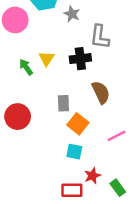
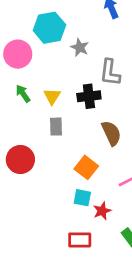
green arrow: (26, 67) -> (23, 94), moved
gray rectangle: (63, 103) -> (56, 127), moved
red star: (92, 176) -> (102, 211), moved

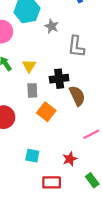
black cross: (89, 96) -> (59, 79), moved
orange square: (86, 167) -> (46, 112), moved
cyan square: (82, 198) -> (32, 156), moved

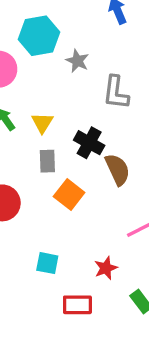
black cross: (59, 79) -> (89, 143), turned 36

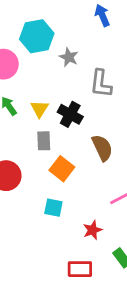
black cross: (89, 143) -> (70, 114), moved
cyan square: (47, 263) -> (53, 208), moved
red rectangle: (77, 305) -> (80, 269), moved

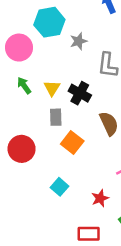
gray star: (69, 57) -> (79, 41), turned 30
cyan square: (53, 208) -> (60, 187), moved, turned 30

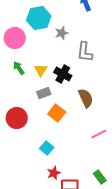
gray rectangle: (56, 117) -> (44, 93), turned 72
red star: (100, 198) -> (54, 173), moved

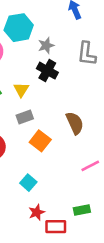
gray L-shape: (85, 52) -> (87, 54), moved
black cross: (63, 74) -> (47, 71), moved
green rectangle: (100, 177) -> (82, 210), moved, turned -64

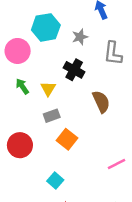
gray star: (46, 45) -> (80, 37), moved
brown semicircle: (75, 123) -> (101, 102), moved

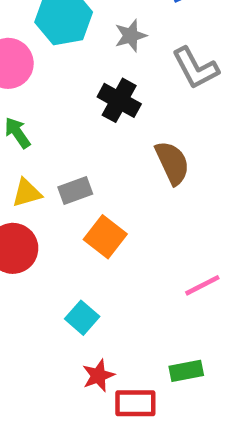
gray L-shape: (113, 53) -> (195, 68), turned -35
yellow triangle: (48, 89) -> (27, 193), moved, turned 42

